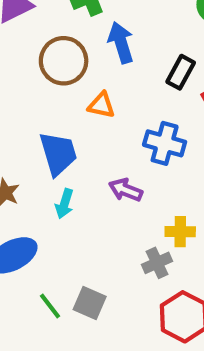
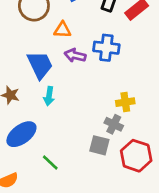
purple arrow: (126, 190) -> (75, 55), moved
gray cross: (157, 263) -> (114, 124), turned -30
gray square: (90, 303) -> (99, 145), moved

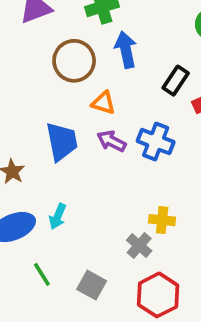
cyan arrow: (49, 96) -> (58, 216), moved
gray square: (99, 145) -> (92, 285), moved

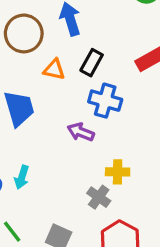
black rectangle: (176, 81) -> (92, 63), moved
purple arrow: (111, 141) -> (81, 132), moved

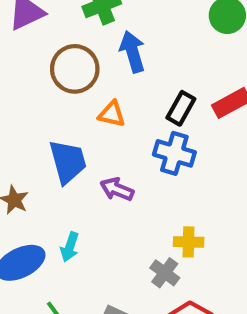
black rectangle: (92, 63) -> (181, 108), moved
purple arrow: (81, 132) -> (117, 189), moved

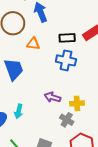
black rectangle: (181, 108) -> (67, 38), turned 63
purple arrow: (117, 189) -> (52, 97), moved

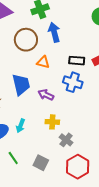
purple arrow: (52, 97) -> (46, 95), moved
yellow cross: (77, 103) -> (52, 122), moved

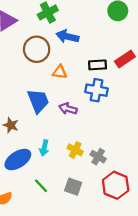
blue arrow: (54, 32) -> (67, 36), turned -54
yellow cross: (52, 122) -> (75, 150), moved, turned 32

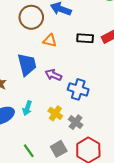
blue cross: (97, 90) -> (78, 89), moved
green line: (41, 186) -> (29, 151), moved
gray square: (73, 187) -> (59, 149), moved, turned 35

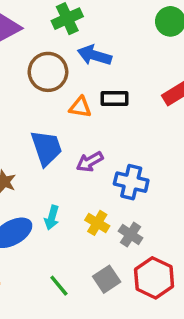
black rectangle: (85, 38) -> (115, 99), moved
purple arrow: (53, 75) -> (90, 162), turned -49

